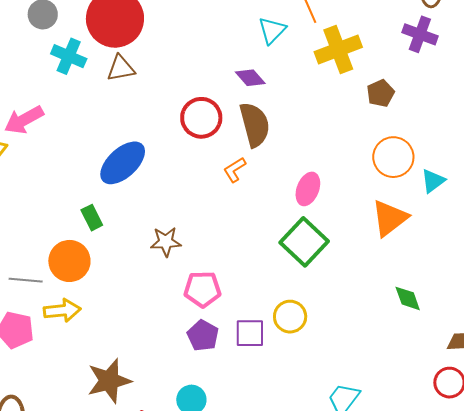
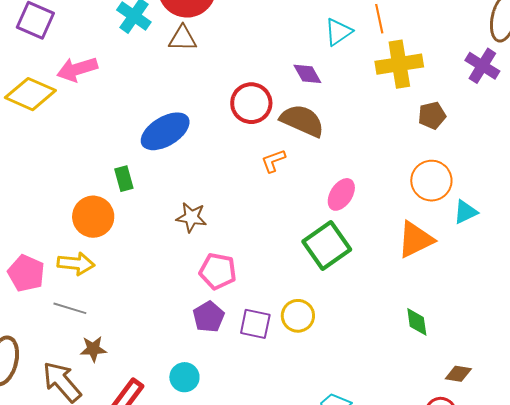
brown semicircle: (255, 125) -> (302, 121), turned -63
gray line: (26, 280) -> (70, 308), moved
brown star: (109, 381) -> (93, 349), moved, size x0.6

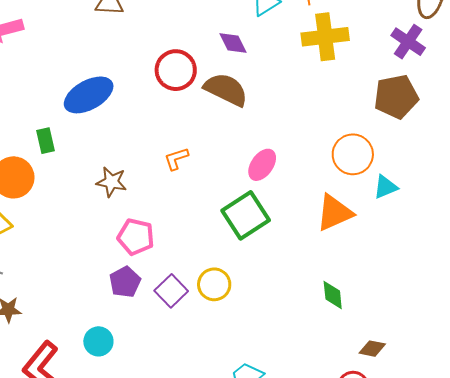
brown pentagon: (432, 115) -> (396, 97), moved, size x1.6
orange L-shape: (273, 161) -> (176, 159), moved
purple square: (255, 324) -> (171, 291), turned 32

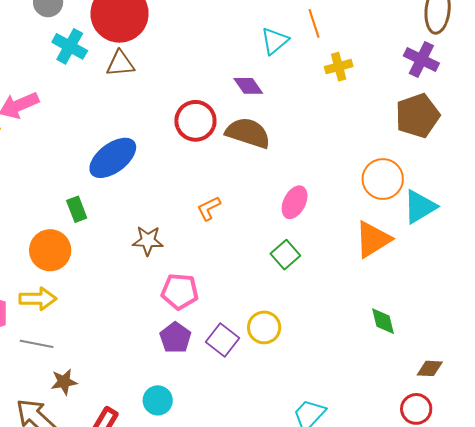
yellow cross: (325, 37) -> (339, 67), size x0.6
cyan triangle: (385, 187) -> (420, 207), size x1.4
green square: (246, 215) -> (285, 255), size x0.6

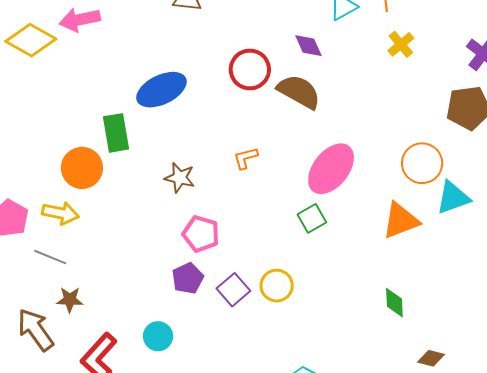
yellow cross: (339, 67) -> (401, 44), turned -36
pink ellipse: (295, 202) -> (331, 169), size x1.6
green rectangle: (77, 209) -> (116, 133), size x1.5

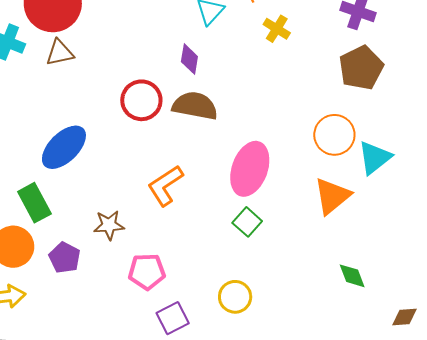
purple diamond: (308, 46) -> (189, 59), turned 52
orange L-shape: (246, 158) -> (165, 186), size x1.6
purple pentagon: (188, 278) -> (65, 258), moved
purple square: (233, 290) -> (173, 318), moved, turned 32

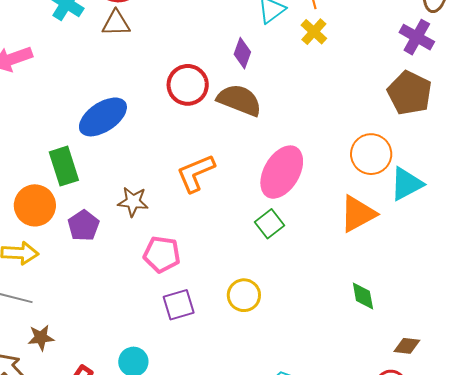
yellow cross: (277, 29) -> (314, 32), moved
brown pentagon: (361, 68) -> (410, 93), turned -30

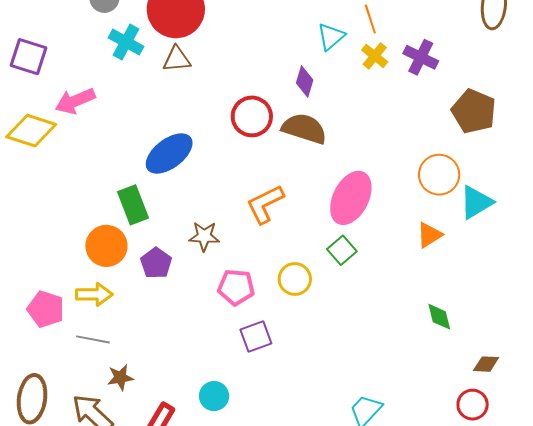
purple cross: (417, 37) -> (421, 57), moved
orange triangle: (358, 214) -> (429, 235), size x0.7
yellow circle: (244, 295) -> (295, 279), moved

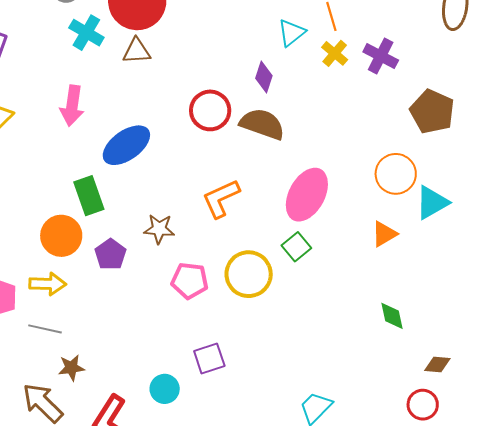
pink arrow: (75, 101) -> (72, 106), moved, turned -60
yellow circle: (295, 279) -> (249, 274), size x1.4
purple square: (256, 336) -> (209, 358), moved

